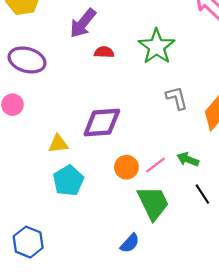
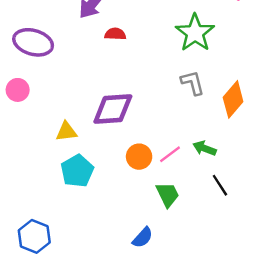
green star: (157, 47) -> (195, 33), moved
green trapezoid: (153, 203) -> (168, 195), size x0.7

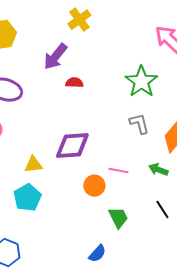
green arrow: (205, 148) -> (158, 170), moved
pink line: (170, 154) -> (118, 171), moved, turned 48
cyan pentagon: (77, 171) -> (27, 198), moved

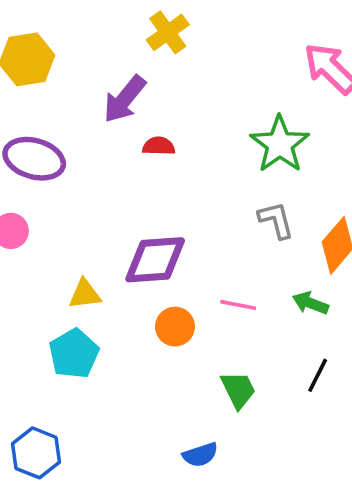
orange circle: (94, 186) -> (175, 327), moved
black line: (162, 210) -> (318, 375), turned 60
blue semicircle: (97, 254) -> (200, 455), turned 30

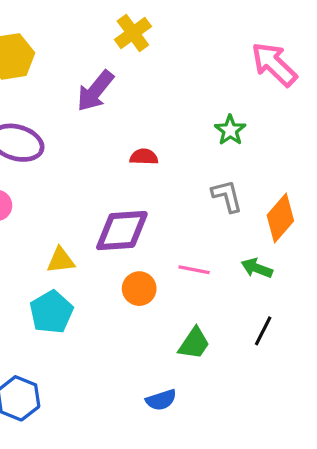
green star: (280, 144) -> (230, 130), size x0.6
red semicircle: (159, 146) -> (144, 157), moved
green trapezoid: (238, 390) -> (194, 343), turned 60

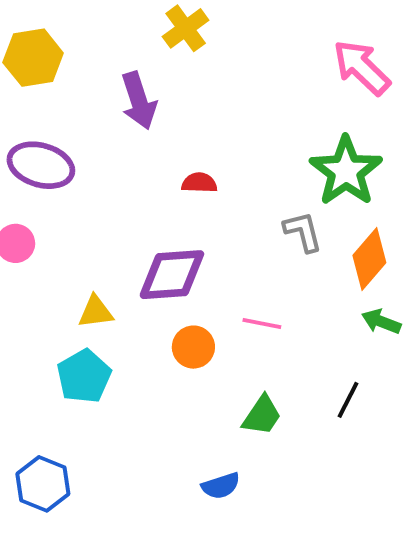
purple arrow: (95, 91) -> (139, 101), turned -57
green star: (230, 130) -> (346, 171), moved, size x1.8
green arrow: (257, 268) -> (381, 322), moved

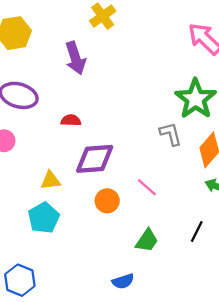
red semicircle: (199, 183) -> (71, 120), moved
pink line: (262, 324) -> (147, 187), turned 30

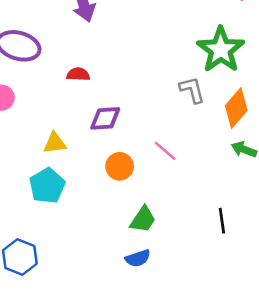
purple diamond: (95, 159) -> (105, 118), size x0.7
black line: (197, 231) -> (222, 221), moved, turned -35
green trapezoid: (147, 241) -> (143, 219), moved

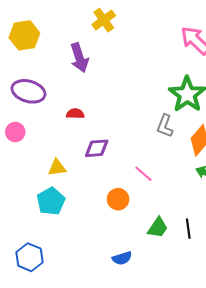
gray L-shape: (192, 90) -> (165, 126), turned -145
orange circle: (120, 166) -> (118, 199), moved
green trapezoid: (143, 219) -> (158, 228), moved

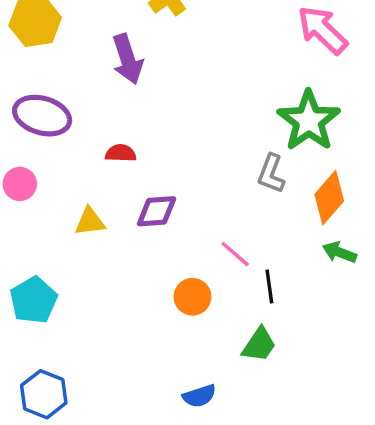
yellow triangle: (57, 168) -> (90, 222), moved
cyan pentagon: (51, 201) -> (33, 300), moved
black line: (188, 229) -> (269, 287), moved

